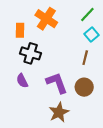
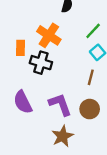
black cross: (31, 53) -> (41, 63), moved
purple semicircle: (22, 81) -> (23, 102), size x1.5

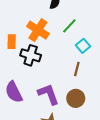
green line: (93, 31) -> (69, 26), moved

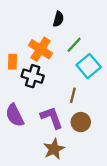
cyan square: (83, 46) -> (89, 66), size x1.5
brown line: (77, 69) -> (73, 95), moved

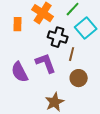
black cross: (33, 76) -> (58, 37), moved
purple L-shape: (52, 118) -> (46, 63), moved

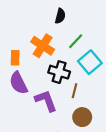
purple semicircle: (20, 72) -> (18, 83), moved

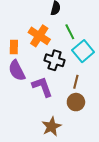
green line: (76, 41) -> (70, 32), turned -70
brown line: (74, 91) -> (76, 82), moved

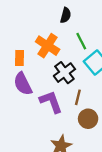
black cross: (55, 60) -> (64, 73), turned 36
brown line: (76, 82) -> (78, 97), moved

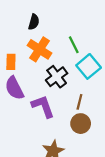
black semicircle: (66, 15) -> (34, 22), moved
brown line: (78, 97) -> (79, 102), moved

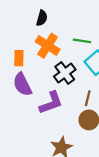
green line: (74, 45) -> (82, 41), turned -54
purple L-shape: (43, 106) -> (51, 103), turned 90

